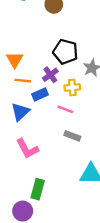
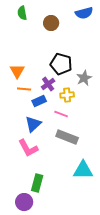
blue triangle: (20, 112) -> (33, 124), moved
gray rectangle: (72, 136) -> (67, 137), size x1.5

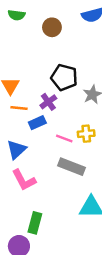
green semicircle: (22, 13) -> (17, 15), turned -72
yellow cross: (67, 95) -> (86, 134), moved
blue triangle: (33, 124) -> (17, 150), moved

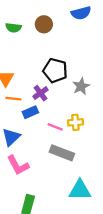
green semicircle: (17, 15) -> (13, 28), moved

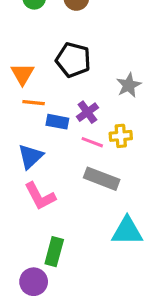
black pentagon: (55, 71) -> (73, 60), moved
purple cross: (40, 93) -> (87, 112), moved
blue rectangle: (30, 112) -> (57, 122), turned 35

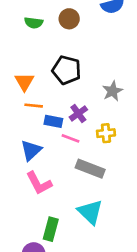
pink line: (92, 142) -> (70, 138), moved
cyan triangle: (127, 231) -> (90, 212), moved, turned 44

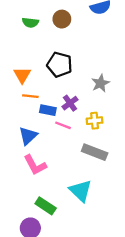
gray rectangle: (90, 169) -> (95, 152), moved
green rectangle: (51, 229) -> (46, 206), turned -72

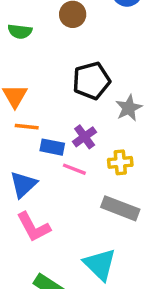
green semicircle: (30, 23) -> (20, 31), moved
black pentagon: (60, 65) -> (91, 81), moved, turned -30

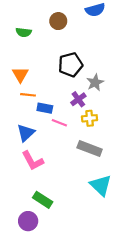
purple cross: (85, 137) -> (78, 99), moved
cyan triangle: (100, 264) -> (101, 185), moved

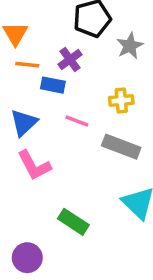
purple cross: (78, 99) -> (70, 59), moved
pink line: (59, 123) -> (77, 121), moved
green rectangle: (43, 200) -> (73, 222), moved

